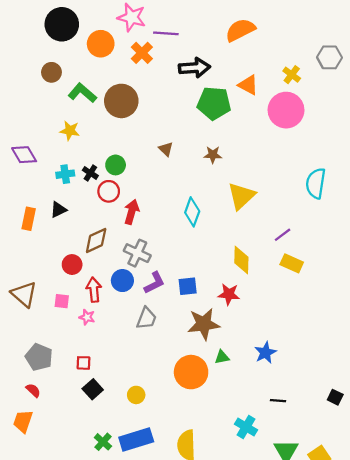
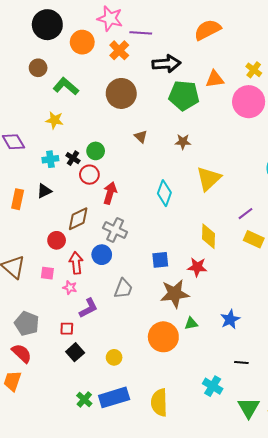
orange triangle: (248, 85) -> (215, 79), turned -36
brown circle: (121, 101) -> (121, 93), moved
purple L-shape: (154, 283) -> (88, 308), moved
red semicircle: (33, 390) -> (22, 353), size x1.5

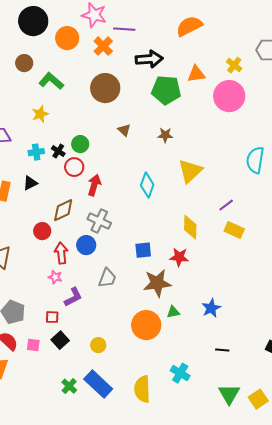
yellow star: (54, 120) -> (40, 114), turned -30
pink square: (47, 273) -> (33, 345), moved
cyan cross: (213, 386) -> (180, 373), moved
blue rectangle: (114, 397) -> (98, 384), turned 60

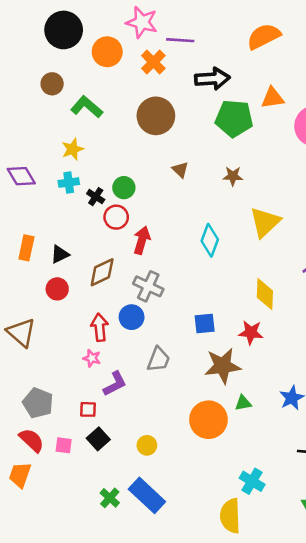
cyan cross: (36, 152) -> (69, 183), moved
black triangle: (30, 183) -> (60, 254), moved
red circle: (42, 231) -> (57, 289), moved
yellow semicircle: (142, 389) -> (230, 516), moved

